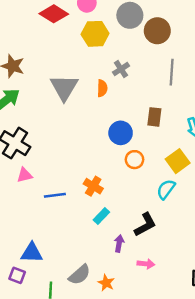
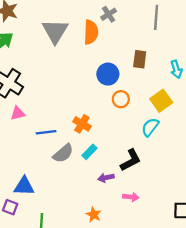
orange semicircle: (102, 88) -> (91, 32), size x1.5
purple arrow: (119, 243) -> (106, 178), turned -112
gray semicircle: (80, 275) -> (63, 153), moved

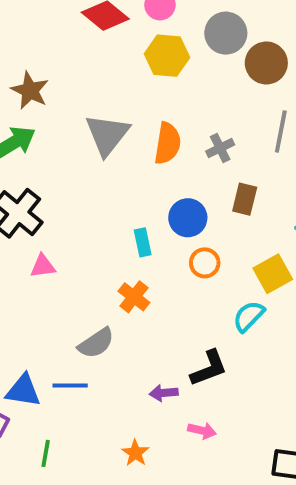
gray cross: (109, 14) -> (220, 148), moved
pink triangle: (18, 113) -> (43, 266), moved
blue line: (46, 132) -> (70, 386), moved
cyan rectangle: (89, 152) -> (143, 242), moved, turned -63

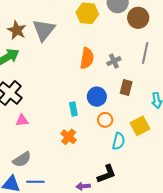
gray triangle: (107, 135) -> (44, 30), moved
cyan semicircle: (249, 316) -> (119, 141), moved, turned 150
gray semicircle: (96, 343) -> (22, 159), moved

